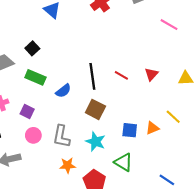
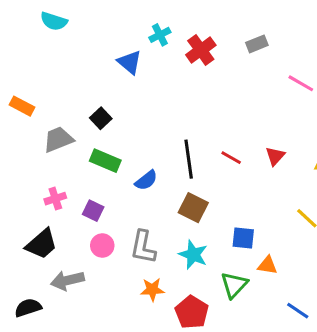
orange triangle: (152, 128) -> (267, 265), moved, turned 32
green triangle: (123, 162) -> (234, 285), turned 42

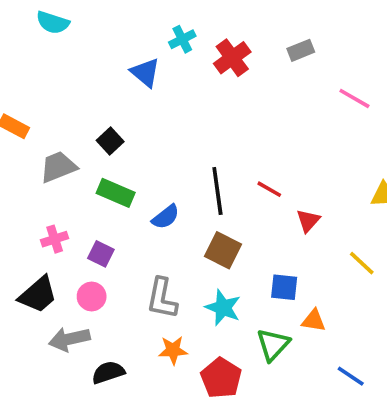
red triangle: (275, 156) -> (308, 221), moved
pink circle: (102, 246) -> (92, 296), moved
black semicircle: (28, 308) -> (108, 372), moved

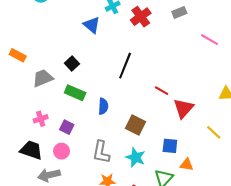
black line: (217, 191) -> (125, 66), moved, turned 30
blue semicircle: (166, 217) -> (103, 106), turned -49
red triangle: (308, 221) -> (183, 108), size x1.5
black trapezoid: (38, 295) -> (31, 150), turned -120

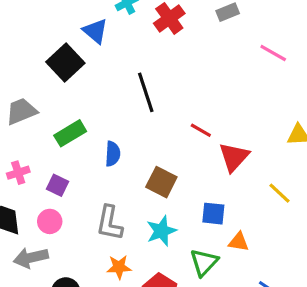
black square: (72, 64) -> (65, 62), moved, size x1.6
black line: (125, 66) -> (146, 92), turned -40
green rectangle: (75, 93) -> (70, 133), turned -54
cyan star: (136, 157) -> (161, 231), turned 30

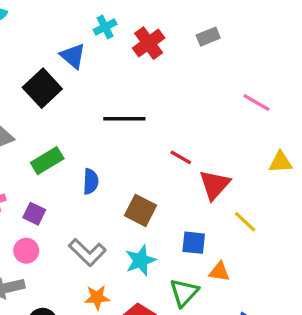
pink line: (273, 53) -> (256, 103), moved
black line: (146, 92) -> (124, 119), turned -72
yellow line: (279, 193) -> (245, 222), moved
gray L-shape: (110, 223) -> (87, 252), turned -57

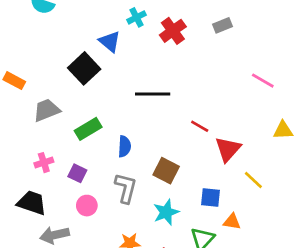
pink circle: (26, 251) -> (87, 206), moved
gray L-shape: (87, 252) -> (126, 188), moved, turned -120

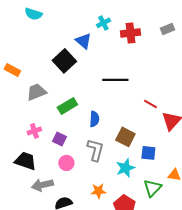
red cross: (173, 31) -> (130, 33), turned 30
blue square: (210, 197) -> (148, 153), moved

